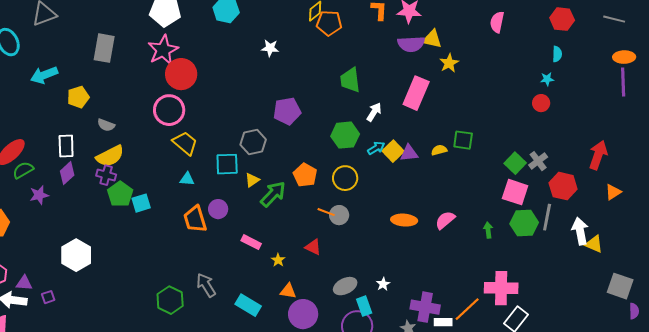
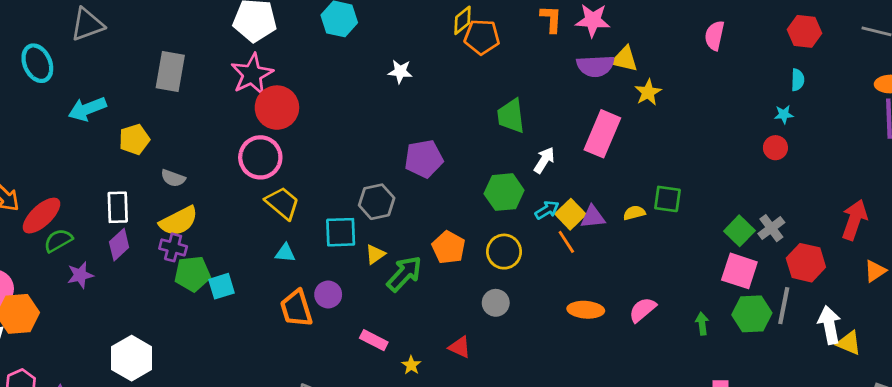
green pentagon: (120, 194) -> (192, 274), turned 30
orange line: (326, 212) -> (566, 242), moved, turned 36

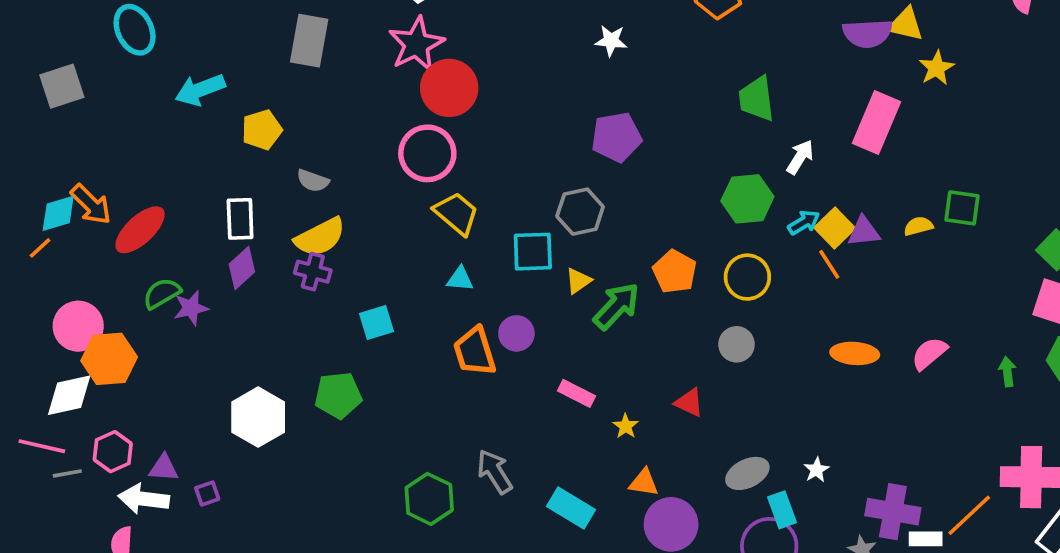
purple pentagon: (424, 159) -> (616, 137), moved
green semicircle: (58, 240) -> (162, 293), moved
green pentagon: (192, 274) -> (338, 395), moved

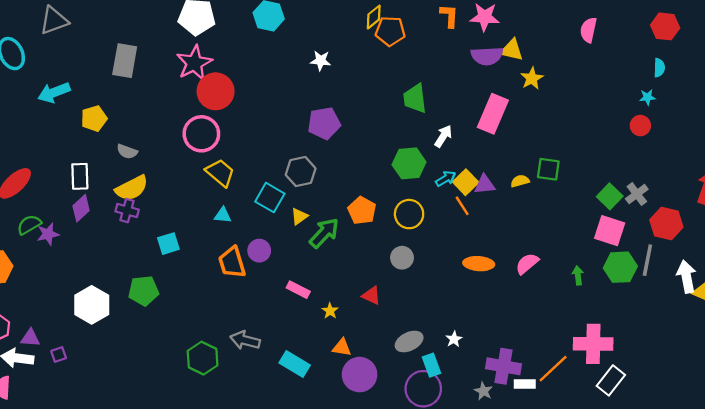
cyan square: (533, 252) -> (270, 198), turned 32
gray arrow: (495, 472) -> (245, 340), turned -44

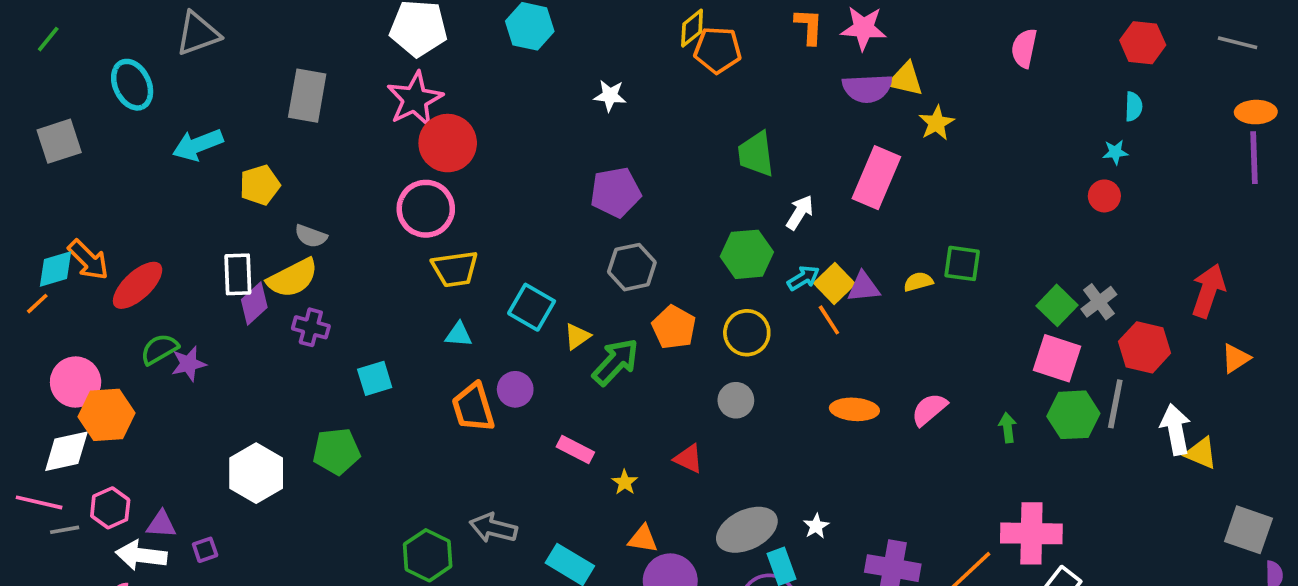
gray hexagon: (301, 172) -> (632, 267), moved
yellow trapezoid: (220, 173) -> (455, 269), turned 132
yellow semicircle: (132, 188) -> (293, 278), moved
purple diamond: (81, 208) -> (254, 304), moved
gray ellipse: (409, 342) -> (747, 530), size x1.4

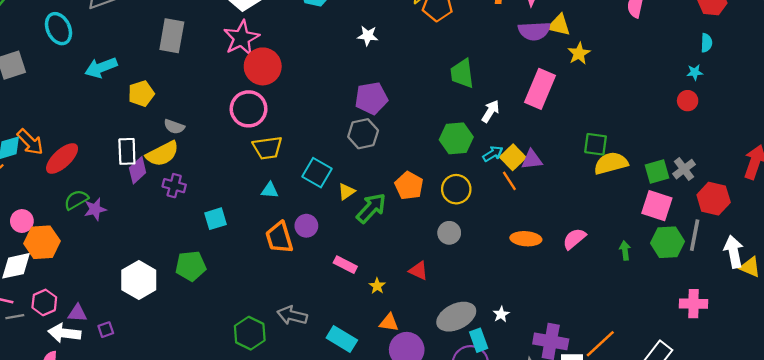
gray hexagon: (632, 267) -> (363, 134), moved
yellow semicircle: (918, 282) -> (611, 163), moved, size x1.8
green square: (1057, 305) -> (657, 171), turned 30
pink circle: (76, 382) -> (22, 221), size x0.7
pink cross: (1031, 533) -> (693, 304), moved, size x0.7

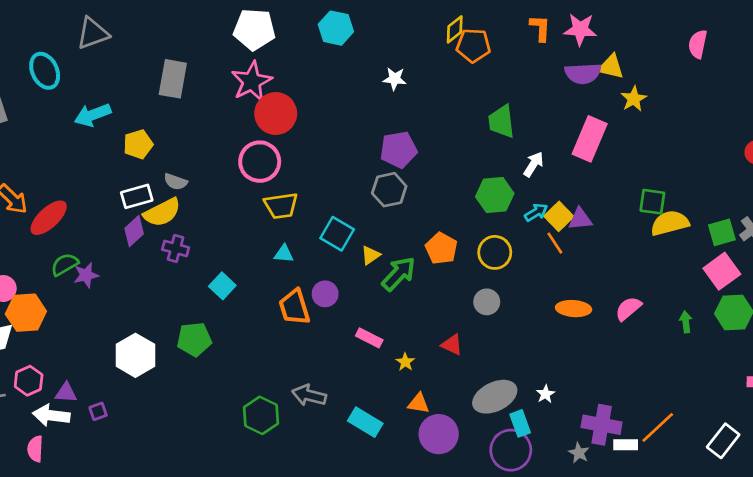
white rectangle: (127, 151) -> (137, 196), moved, turned 76
pink square: (657, 206) -> (722, 271), turned 36
cyan square: (215, 219) -> (222, 286), turned -30

